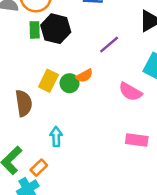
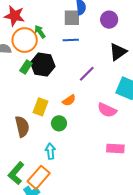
green rectangle: (35, 30) -> (26, 67), turned 40
green circle: (70, 83) -> (59, 123), moved
orange rectangle: (39, 168) -> (39, 177), size x1.6

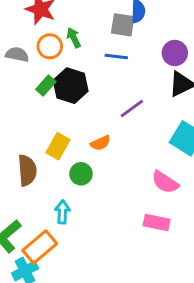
purple circle: (109, 20) -> (175, 53), moved
orange circle: (25, 40) -> (50, 46), size x0.7
pink semicircle: (107, 110) -> (165, 182), moved

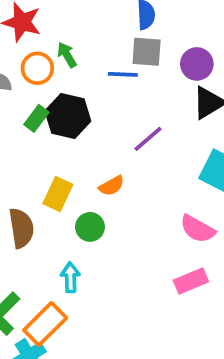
gray square: (123, 25) -> (147, 52), moved
pink rectangle: (157, 222) -> (191, 281), turned -30

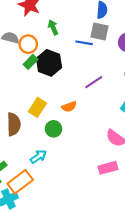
orange circle: (37, 68) -> (28, 44), moved
cyan arrow: (70, 277) -> (38, 157), turned 49

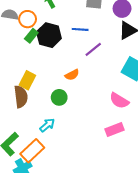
blue line: (84, 43) -> (80, 29), moved
yellow rectangle: (37, 107) -> (27, 80), moved

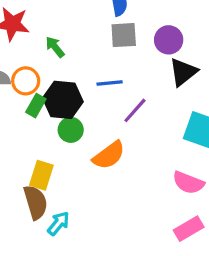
orange semicircle: (72, 75) -> (109, 155), size x1.5
green circle: (59, 97) -> (71, 130), moved
cyan arrow: (47, 125) -> (58, 223), moved

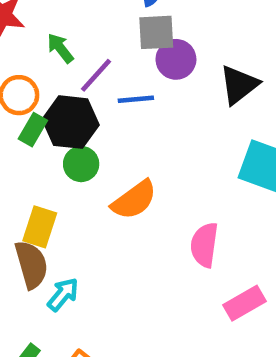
purple circle: (169, 40) -> (176, 59), moved
purple line: (135, 110) -> (96, 75), moved
pink semicircle: (188, 183) -> (204, 245), moved, turned 76

